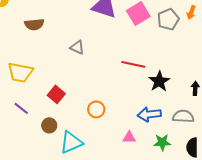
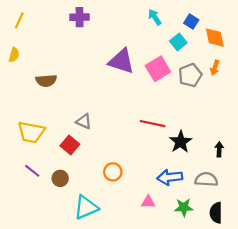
gray triangle: (77, 47) -> (84, 121), moved
red square: (56, 94) -> (70, 145), moved
brown circle: (49, 125) -> (60, 178), moved

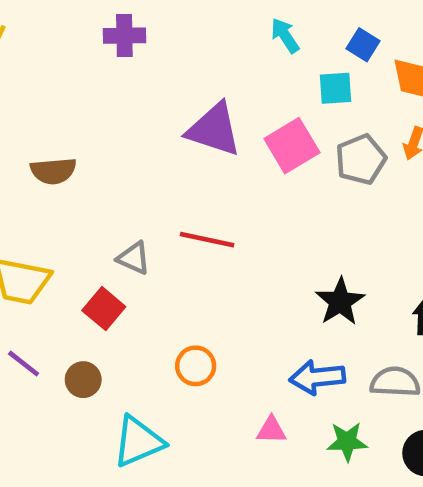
cyan square: (178, 42) -> (336, 88), turned 35
red line: (153, 124) -> (207, 240), moved

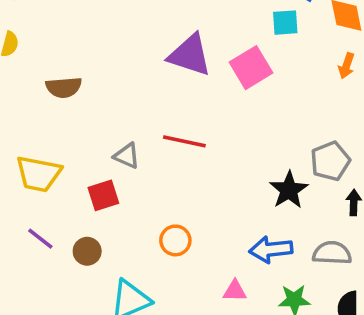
gray pentagon: (361, 159) -> (330, 161), moved
red square: (104, 309) -> (103, 195), turned 32

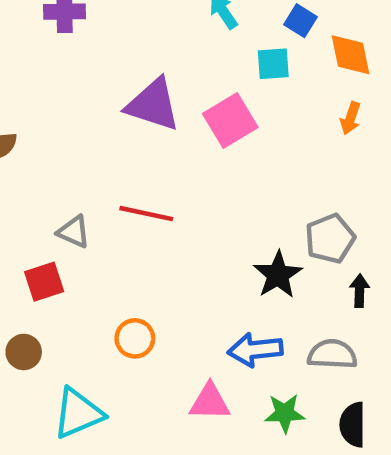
pink triangle: (235, 291) -> (210, 402), size x1.4

